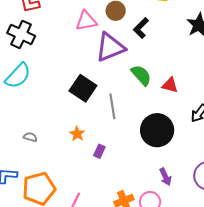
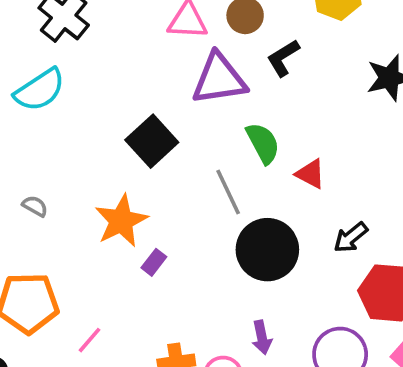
gray line: (112, 106) -> (228, 192), moved, turned -30
orange star: (77, 134) -> (121, 221), size x1.8

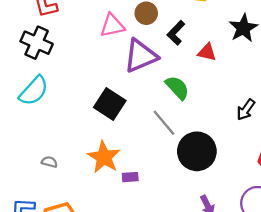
red triangle: (311, 174) -> (207, 52), moved
black arrow: (351, 237) -> (246, 110), moved
purple rectangle: (154, 262) -> (130, 177), turned 63

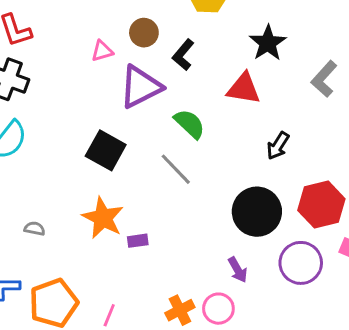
pink triangle: (112, 26) -> (102, 51), size x0.7
red triangle: (207, 52) -> (244, 89), moved, size x1.4
black circle: (197, 151) -> (257, 212), moved

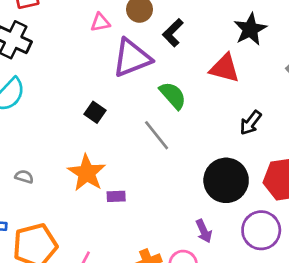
black square: (106, 150) -> (95, 112), size x0.6

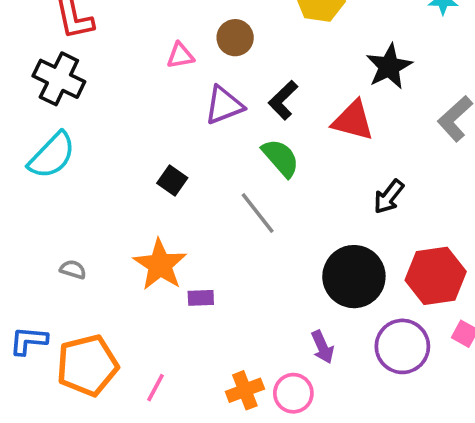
black L-shape: (173, 33) -> (283, 100), moved
purple triangle: (132, 58) -> (224, 105), size x0.7

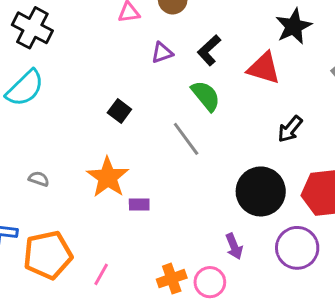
purple triangle: (224, 105) -> (162, 53), size x0.7

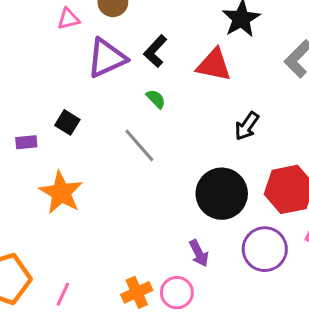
purple triangle: (162, 53) -> (107, 58), size x1.8
green semicircle: (206, 96) -> (156, 99), size x0.6
purple rectangle: (139, 204) -> (26, 142), moved

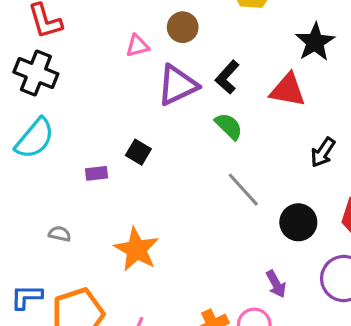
green semicircle: (156, 99) -> (229, 126), size x1.4
gray line: (139, 145) -> (243, 190), moved
orange star: (61, 193) -> (136, 249), moved
black circle: (222, 194) -> (298, 222), size x0.7

